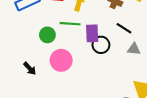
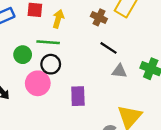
purple rectangle: (92, 33) -> (78, 96), moved
black circle: (101, 45) -> (51, 64), moved

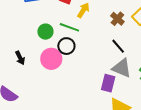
gray triangle: (119, 71) -> (122, 68), size x1.5
purple rectangle: (78, 96) -> (108, 83), moved

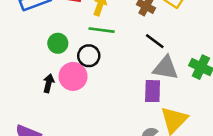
green line: (69, 27) -> (102, 30), moved
black arrow: (20, 58) -> (49, 83), moved, turned -128

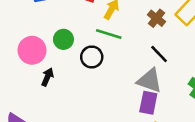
gray triangle: (166, 68) -> (150, 81), moved
pink circle: (73, 76) -> (32, 50), moved

